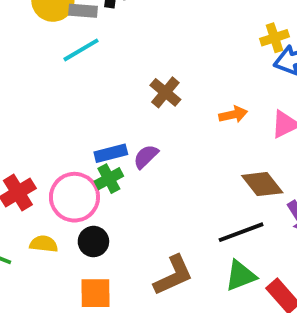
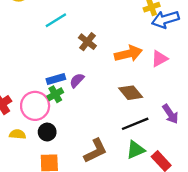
cyan line: (81, 50) -> (56, 20), moved
orange arrow: (233, 114) -> (128, 54), size x1.6
brown diamond: (262, 184) -> (131, 93), moved

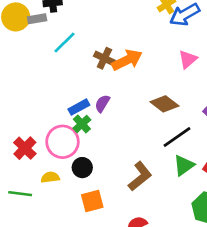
orange arrow: (128, 54) -> (127, 60), moved

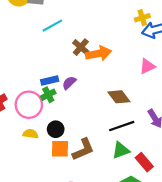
black circle: (82, 168) -> (56, 129), moved
yellow semicircle: (50, 177) -> (30, 134), moved
orange square: (92, 201) -> (60, 149), moved

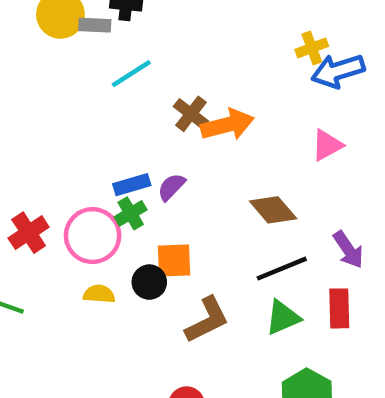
orange square: (60, 149) -> (174, 261), moved
red rectangle: (144, 162) -> (339, 308), moved, turned 42

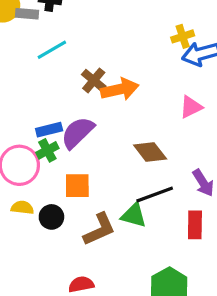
purple semicircle: (171, 187) -> (78, 133), size x1.6
black circle: (149, 282) -> (51, 217), moved
green triangle: (283, 317) -> (134, 215), moved, turned 36

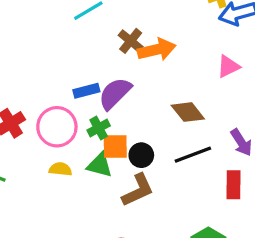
green cross: (47, 150) -> (99, 128), moved
green triangle: (134, 215) -> (100, 165), moved
black circle: (51, 217) -> (141, 155), moved

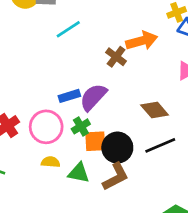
brown cross: (131, 41) -> (116, 57), moved
orange arrow: (157, 50) -> (142, 41), moved
black circle: (141, 155) -> (117, 148), size x1.5
green triangle: (100, 165) -> (79, 173), moved

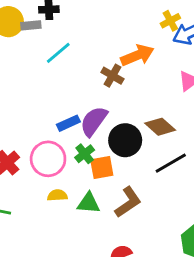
black circle: (117, 148) -> (125, 140), moved

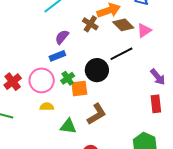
purple semicircle: (94, 121) -> (62, 37), moved, size x0.7
brown diamond: (160, 127) -> (123, 25), moved
black line: (171, 163) -> (121, 54), moved
green triangle: (89, 203) -> (68, 126), moved

